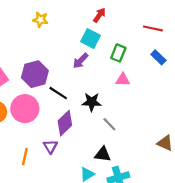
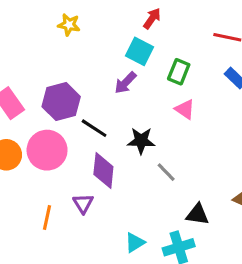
pink triangle: (123, 80) -> (185, 109), turned 32
purple diamond: (65, 123) -> (103, 171), turned -40
black triangle: (103, 154) -> (198, 214), moved

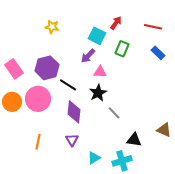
red arrow: (152, 18) -> (116, 23), moved
yellow star: (69, 25) -> (52, 27), moved
pink triangle: (185, 109) -> (100, 72), moved, turned -32
black star: (141, 141) -> (98, 93), turned -30
purple triangle: (83, 203) -> (72, 140), moved

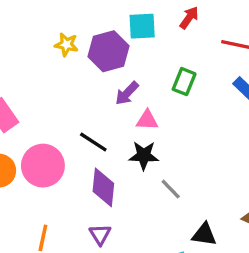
red arrow: (116, 23) -> (189, 18), moved
cyan square: (97, 36) -> (142, 26), moved, turned -30
purple hexagon: (47, 68) -> (108, 51), moved
black star: (98, 93) -> (144, 155), turned 30

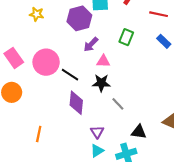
yellow star: (66, 45) -> (37, 14), moved
pink circle: (43, 166) -> (46, 62), moved
purple triangle: (100, 234) -> (97, 132), moved

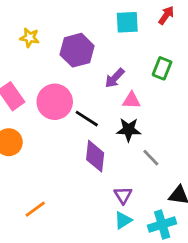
yellow star: (37, 14) -> (30, 38), moved
purple hexagon: (79, 18) -> (77, 50), moved
orange line: (39, 134) -> (35, 209), moved, turned 42

